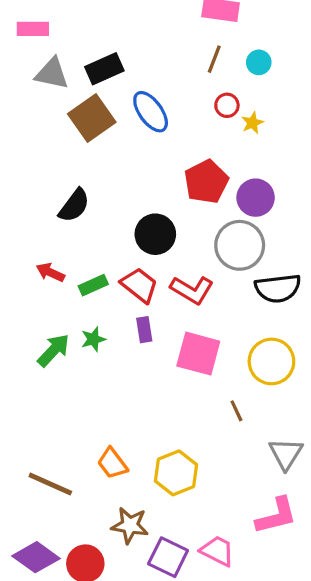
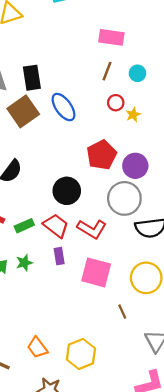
black rectangle: (104, 69) -> (32, 78), turned -75

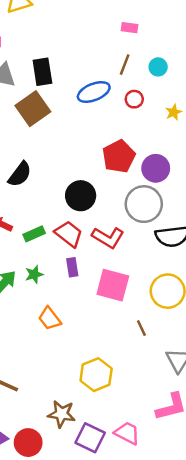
pink rectangle: (111, 37) -> (129, 28), size x0.6
blue ellipse: (63, 107) -> (94, 92), moved, turned -76
yellow star: (133, 115) -> (174, 112), moved
orange trapezoid: (37, 348) -> (50, 319), moved

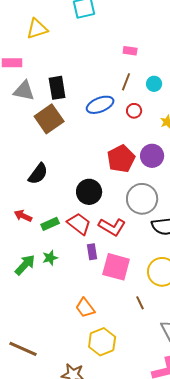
purple circle: (156, 168) -> (152, 156), moved
purple rectangle: (72, 267) -> (92, 252), moved
orange trapezoid: (50, 319) -> (85, 308), moved

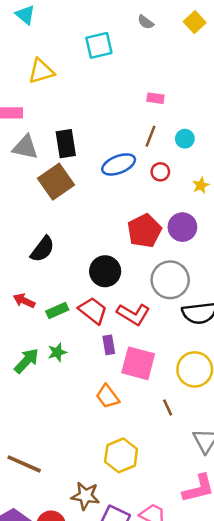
orange trapezoid: (85, 308) -> (108, 396), moved

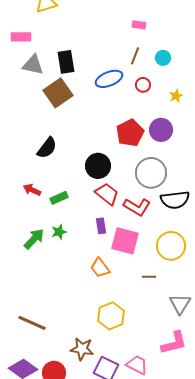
red trapezoid: (93, 311) -> (107, 194), moved
red L-shape: (133, 314) -> (137, 207), moved
brown line: (168, 407) -> (149, 277), turned -64

